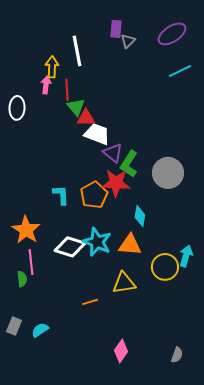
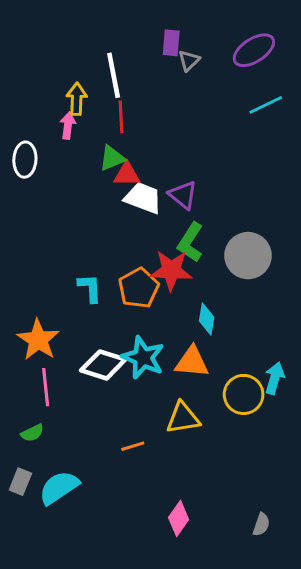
red line: (67, 90) -> (121, 117), moved
green triangle: (76, 107) -> (112, 158), turned 48
purple triangle: (113, 153) -> (183, 195), moved
green semicircle: (22, 279) -> (32, 433), moved, turned 70
cyan semicircle: (40, 330) -> (59, 488), size x1.6

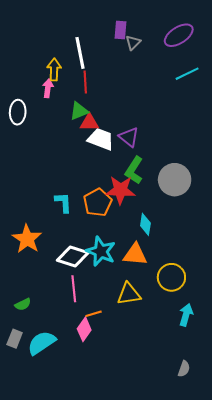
cyan arrow: (275, 378) -> (186, 315), moved
pink line: (46, 387) -> (74, 289), moved
pink diamond: (179, 519) -> (84, 329), moved

